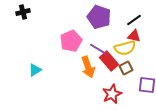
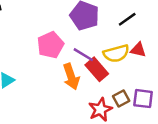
red triangle: (134, 36) -> (138, 50), moved
brown square: (126, 68) -> (121, 99), moved

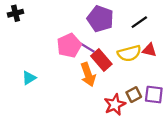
purple line: (83, 55) -> (86, 47), moved
red rectangle: (97, 69) -> (101, 60), moved

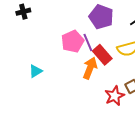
purple line: (86, 47) -> (88, 42), turned 36
orange arrow: (88, 75) -> (90, 68), turned -140

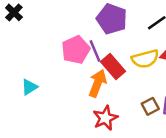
black cross: (23, 12) -> (14, 12), turned -32
red star: (115, 96) -> (105, 118), moved

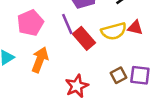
pink pentagon: (76, 50) -> (30, 23), moved
orange arrow: (98, 83) -> (40, 60), moved

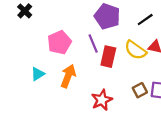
yellow semicircle: (114, 31) -> (135, 50), turned 50
red rectangle: (84, 38) -> (108, 57), turned 54

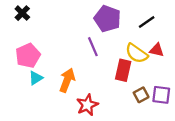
pink pentagon: (59, 42) -> (28, 56), moved
red rectangle: (108, 57) -> (123, 70), moved
red star: (102, 100) -> (87, 105), moved

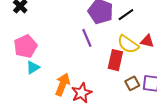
black line: (147, 22) -> (126, 15), moved
orange arrow: (67, 80) -> (63, 84), moved

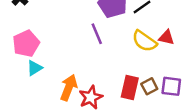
red rectangle: (115, 60) -> (130, 88), moved

